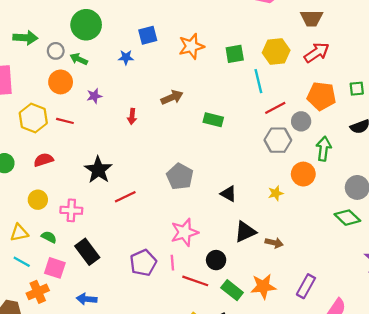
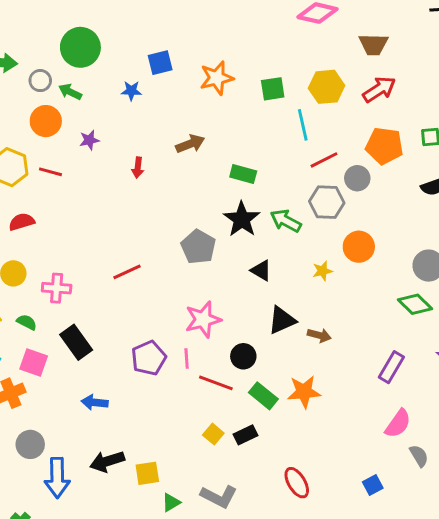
green arrow: (324, 149) -> (286, 221), moved, turned -70
black star: (98, 170) -> (242, 219), moved
purple rectangle: (306, 286) -> (391, 367), moved
blue arrow: (87, 299) -> (95, 402), moved

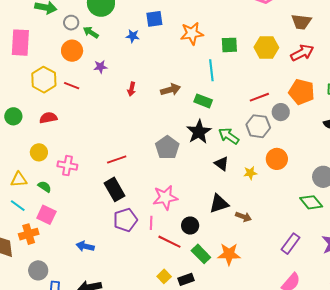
cyan line: (303, 125) -> (211, 70), moved
brown arrow: (190, 144) -> (171, 90), moved
black triangle: (261, 271) -> (222, 164), moved
black rectangle: (76, 342) -> (114, 189), moved

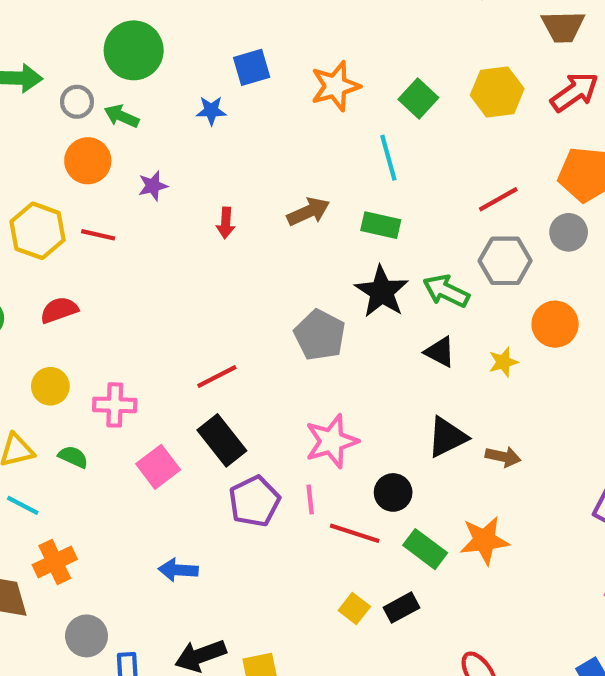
green square: (229, 45) -> (418, 98), turned -36
gray circle: (281, 112) -> (569, 232), moved
pink square: (46, 215) -> (158, 467), moved, turned 36

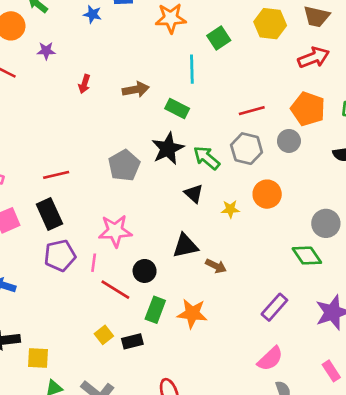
yellow hexagon: (497, 92) -> (270, 24), moved
green rectangle: (425, 549) -> (155, 310), turned 60

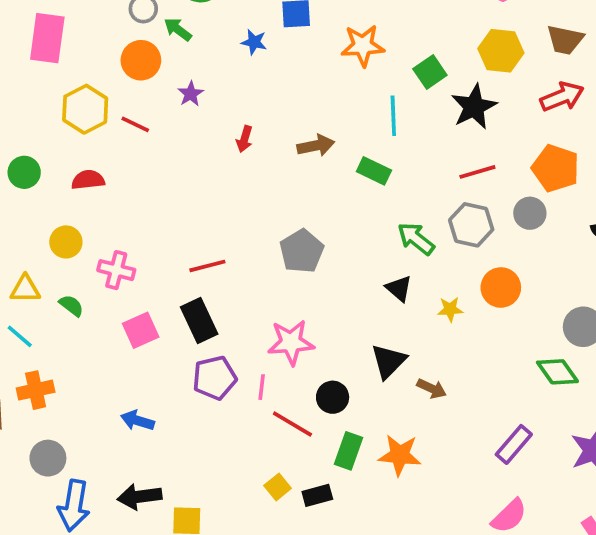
purple star: (46, 51) -> (191, 94), turned -30
black star: (168, 149) -> (474, 107), moved
black triangle: (185, 246) -> (389, 361), turned -32

